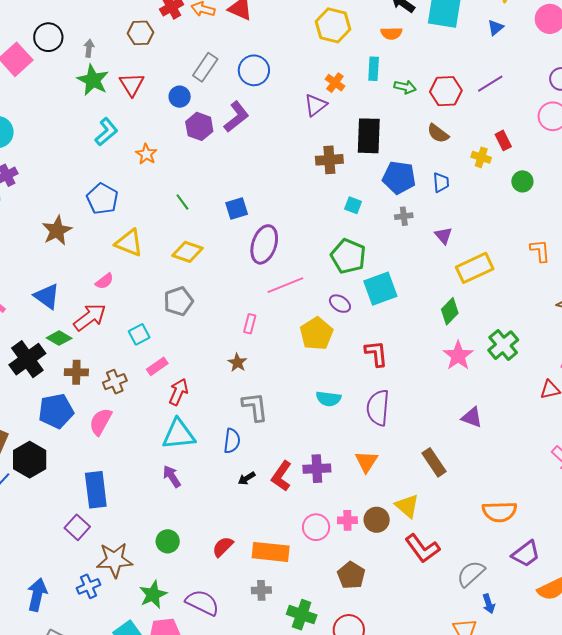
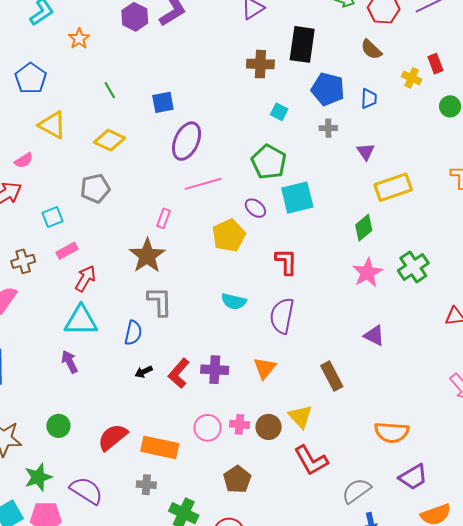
brown star: (237, 363) -> (147, 256), size x1.8
red semicircle: (223, 547) -> (113, 437), size x1.4

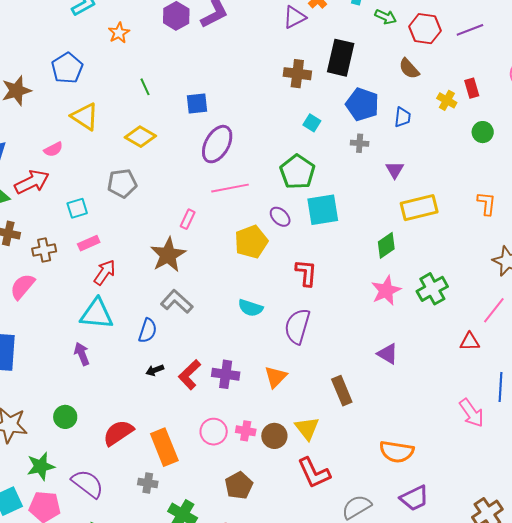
gray L-shape: (160, 301) -> (177, 302), turned -52
orange rectangle: (160, 447) -> (164, 447), turned 51

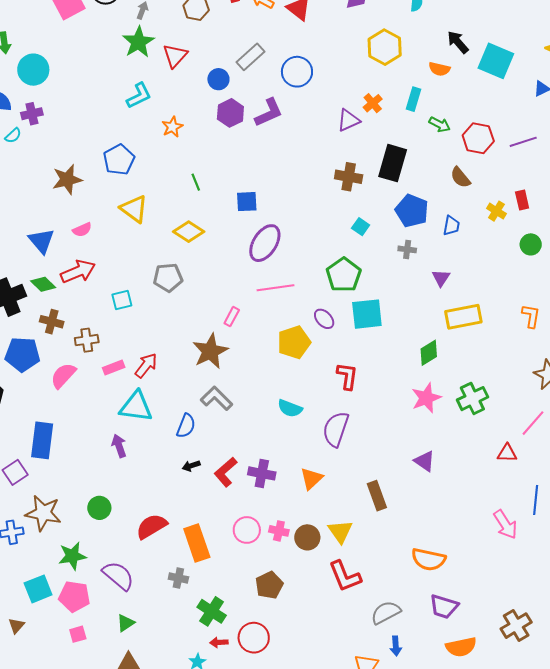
pink semicircle: (53, 149) -> (82, 230), moved
pink rectangle: (89, 243) -> (114, 368), moved
purple trapezoid: (414, 498) -> (444, 607), turned 40

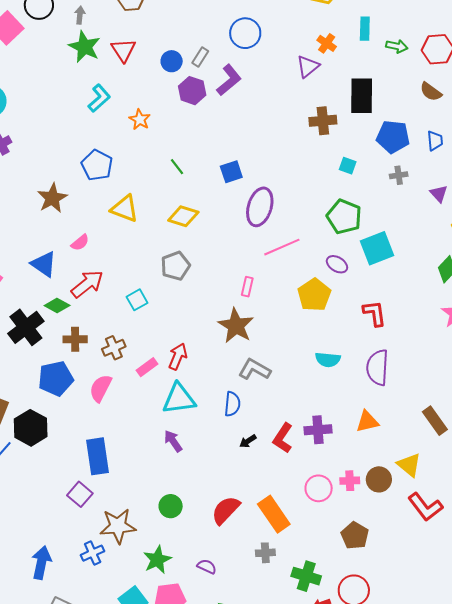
gray rectangle: (250, 57) -> (200, 57), moved, size x0.7
orange triangle: (312, 479) -> (367, 422), turned 45
purple semicircle: (118, 576) -> (207, 567), size x0.6

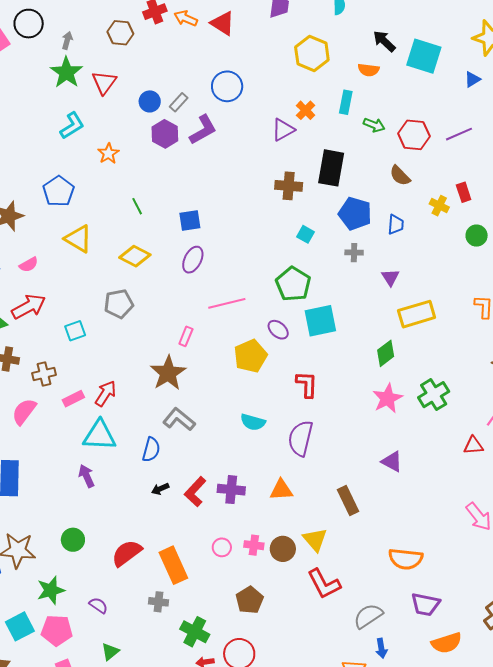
purple ellipse: (260, 207) -> (193, 260), moved, size x0.7
pink circle: (319, 488) -> (222, 547), size x0.7

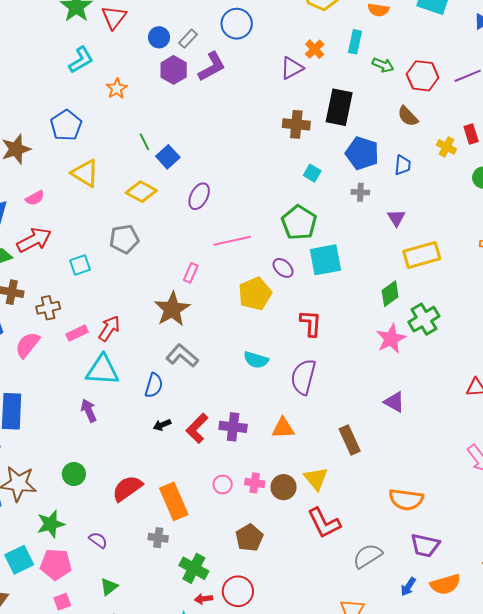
blue square: (190, 221) -> (168, 157), moved, turned -35
green cross: (434, 395) -> (424, 319), moved
blue arrow: (381, 648) -> (408, 587), moved, turned 42

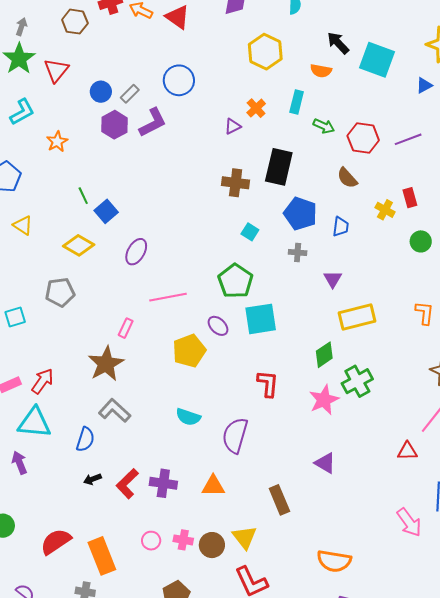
purple triangle: (292, 68) -> (233, 126), size x0.7
yellow triangle: (85, 173) -> (23, 225), size x0.7
red L-shape: (311, 323) -> (268, 384), moved

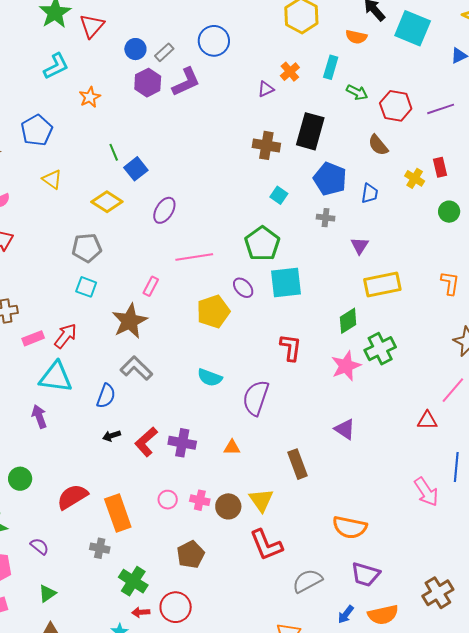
cyan square: (15, 317) -> (86, 287), moved, turned 35
orange triangle: (213, 486) -> (232, 447), size x0.7

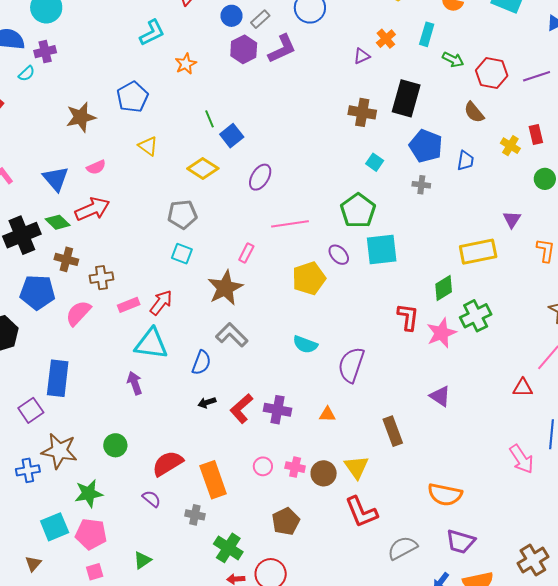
purple triangle: (360, 246) -> (512, 219), moved
red L-shape: (291, 347) -> (408, 317), moved
purple semicircle: (40, 546) -> (151, 499), moved

